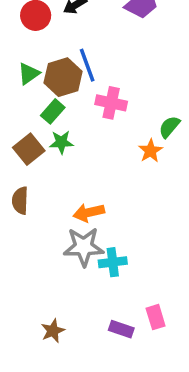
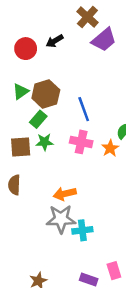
blue line: (87, 65) -> (84, 109), moved
pink cross: (111, 103) -> (81, 142), moved
brown square: (29, 149) -> (21, 147), turned 35

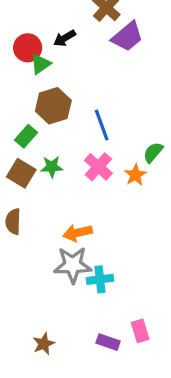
green triangle: (21, 91) -> (40, 64), moved
green rectangle: (38, 119) -> (26, 136), moved
pink cross: (81, 142) -> (98, 167), turned 30
brown square: (21, 147) -> (21, 173), turned 35

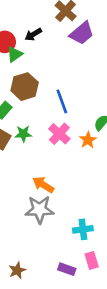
orange arrow: (77, 233) -> (43, 185), turned 45
cyan cross: (100, 279) -> (83, 229), moved

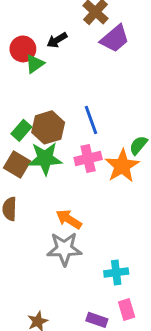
brown hexagon: (25, 87) -> (48, 127), moved
green star: (23, 134) -> (45, 159), size x1.6
pink cross: (59, 134) -> (88, 159), turned 35
orange star: (88, 140) -> (122, 166), size x1.6

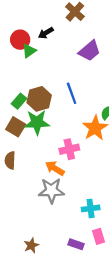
purple trapezoid: (115, 39) -> (89, 51), moved
pink cross: (88, 159) -> (69, 149), moved

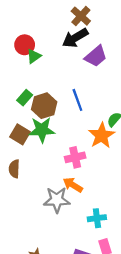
black arrow: (46, 33) -> (75, 38), moved, size x1.6
green rectangle: (19, 101) -> (25, 98), moved
orange arrow: (55, 168) -> (73, 185), moved

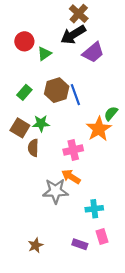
green triangle: (34, 56) -> (44, 54), moved
brown hexagon: (44, 106) -> (57, 90), moved
green star: (42, 130) -> (41, 123), size x0.7
brown semicircle: (14, 169) -> (33, 148), moved

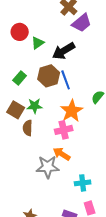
black arrow: (73, 35) -> (64, 51), moved
purple trapezoid: (93, 52) -> (82, 23), moved
orange star: (99, 129) -> (72, 111), moved

